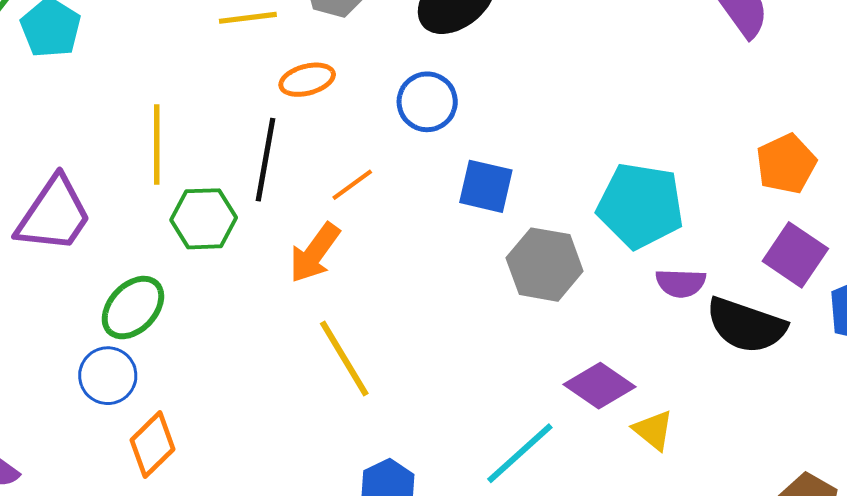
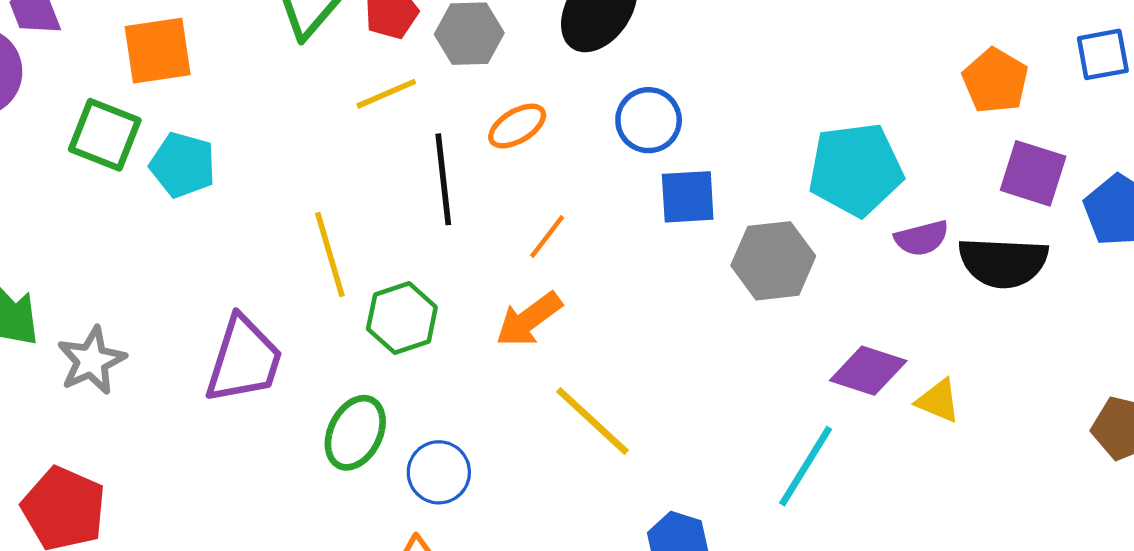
orange ellipse: (307, 80) -> (517, 126), moved
blue circle: (427, 102) -> (649, 120), moved
black line: (266, 160) -> (443, 179), moved
orange arrow: (315, 253) -> (529, 319), turned 34
blue circle: (108, 376) -> (439, 472), moved

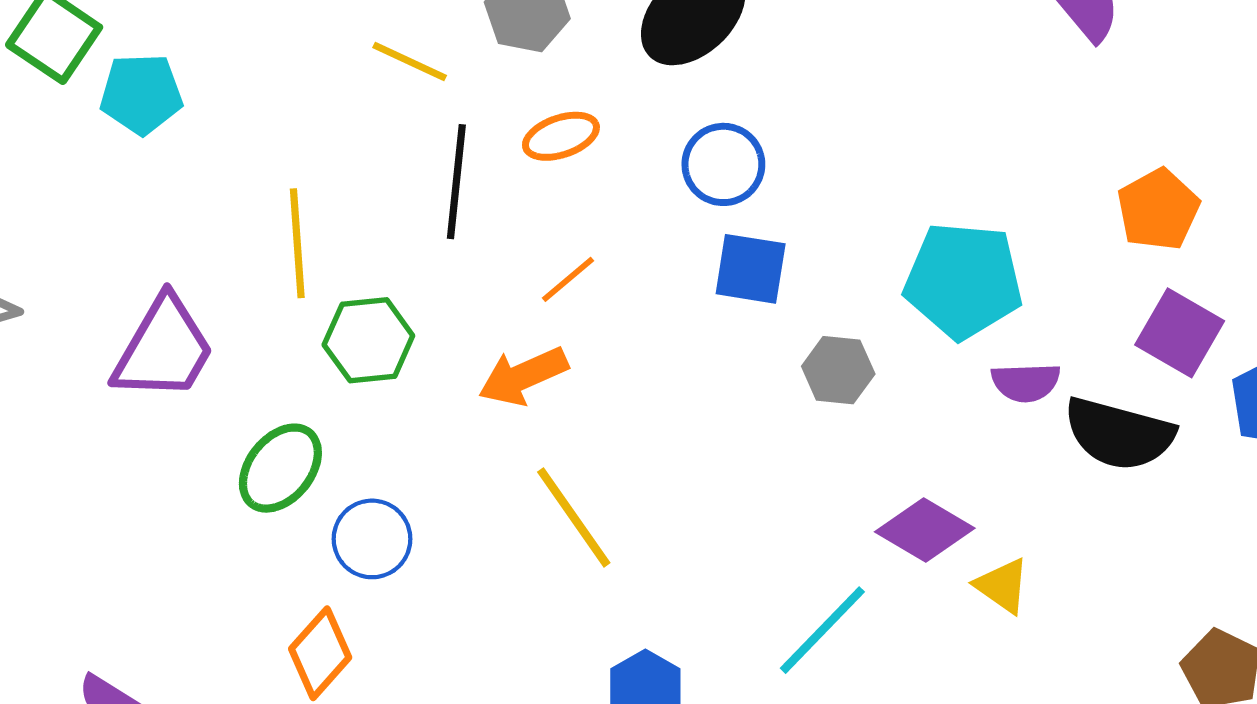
yellow line: (386, 94) -> (410, 62), turned 36
cyan pentagon: (183, 165) -> (141, 94), turned -30
gray hexagon: (773, 261) -> (838, 370), size x0.7

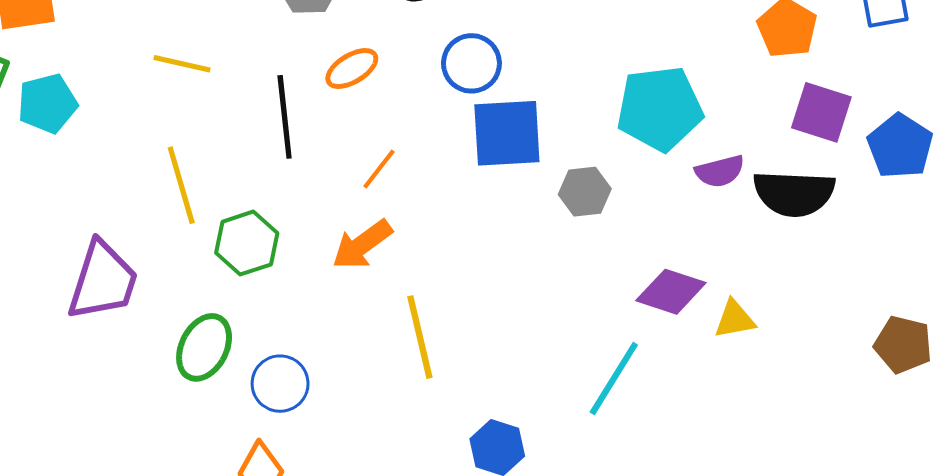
yellow line: (410, 62) -> (182, 64), moved
blue square: (751, 269) -> (507, 133), size x1.4
yellow line: (574, 517) -> (420, 337), turned 34
yellow triangle: (1002, 586) -> (735, 319), turned -33

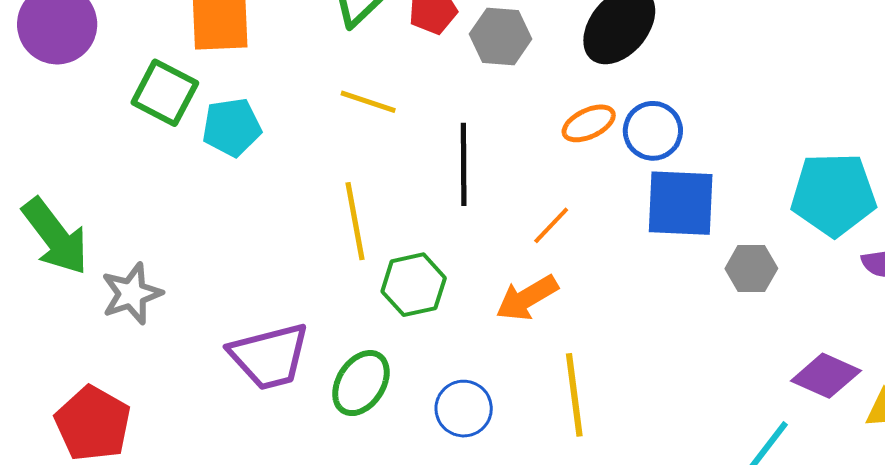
orange ellipse: (352, 69) -> (589, 123), moved
purple trapezoid: (103, 281) -> (269, 356), moved, turned 52
blue circle: (280, 384) -> (464, 409), moved

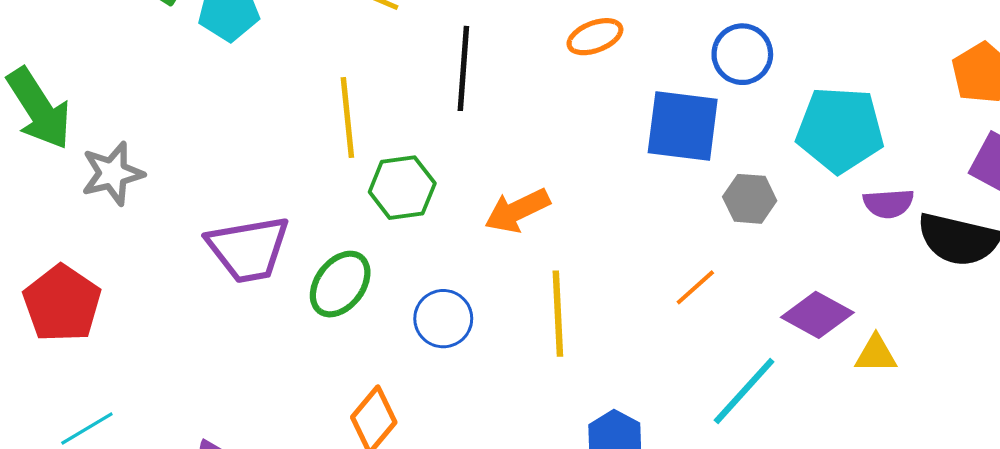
blue circle: (653, 131) -> (742, 54), moved
orange line: (551, 225) -> (695, 287), moved

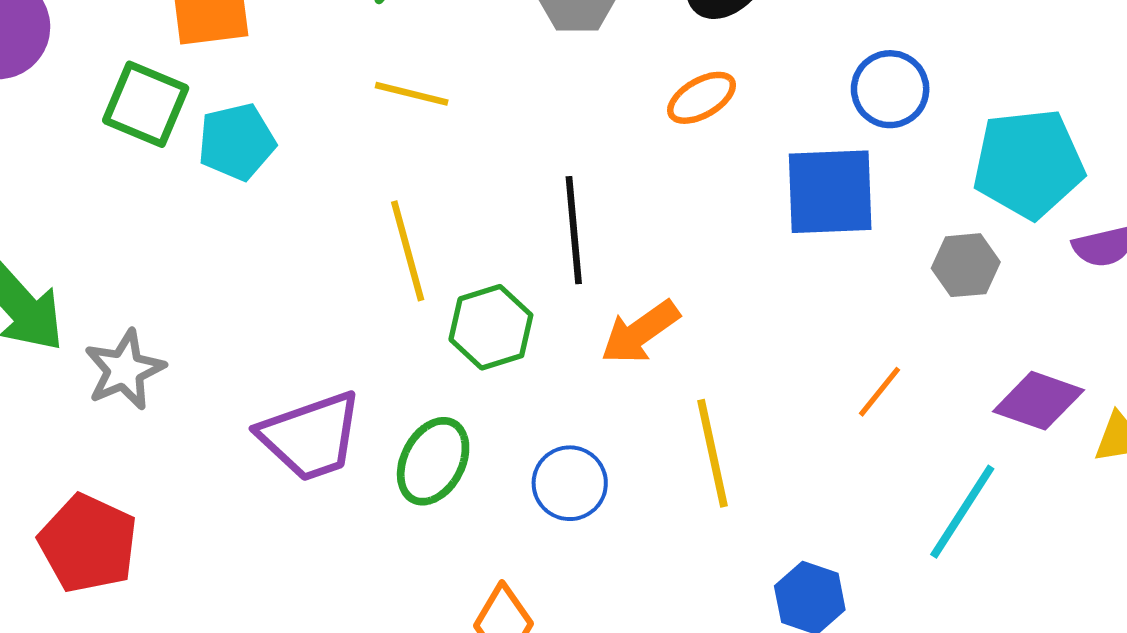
black line: (463, 68) -> (574, 230), moved
gray hexagon: (750, 199) -> (966, 265), moved

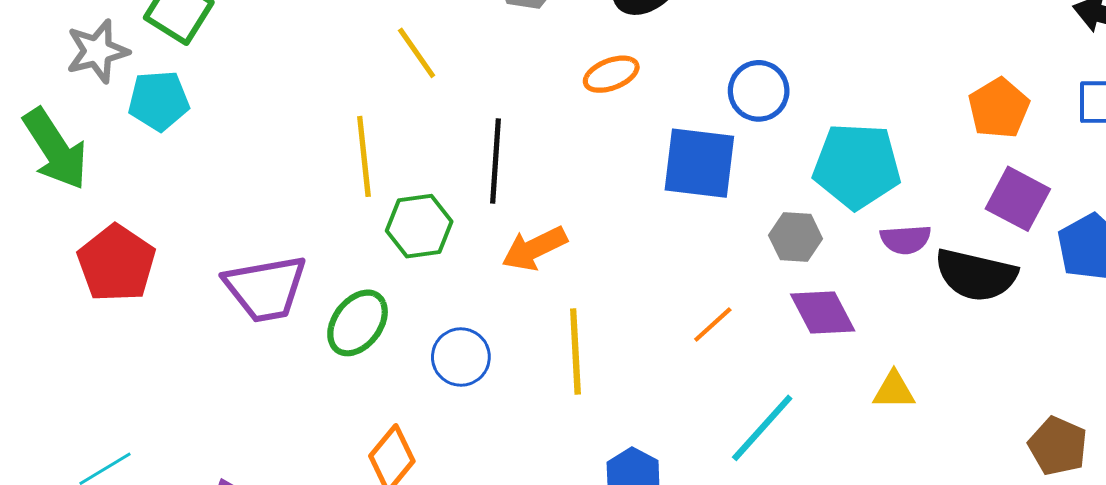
yellow line: (412, 94) -> (417, 53), moved, turned 32
cyan pentagon: (237, 142) -> (159, 101), moved
gray star: (124, 370) -> (97, 51), moved
purple diamond: (1038, 401) -> (823, 312), moved, turned 34
red pentagon: (88, 543) -> (116, 263), moved

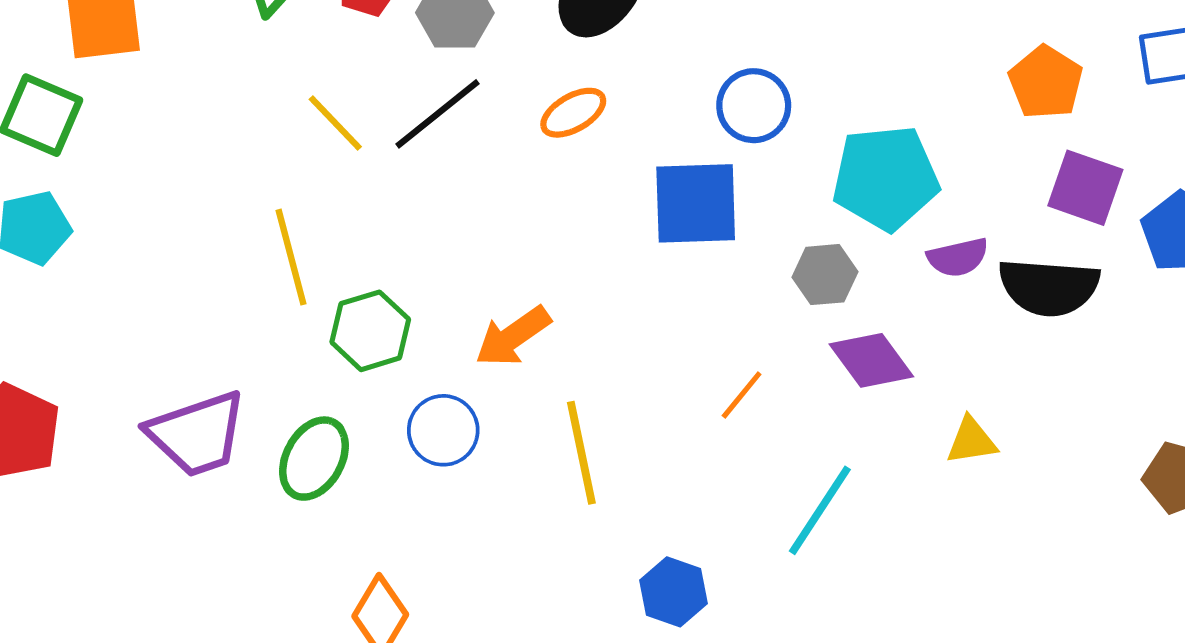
black line: (496, 161) -> (437, 114), moved, turned 56
blue circle: (461, 357) -> (443, 430), moved

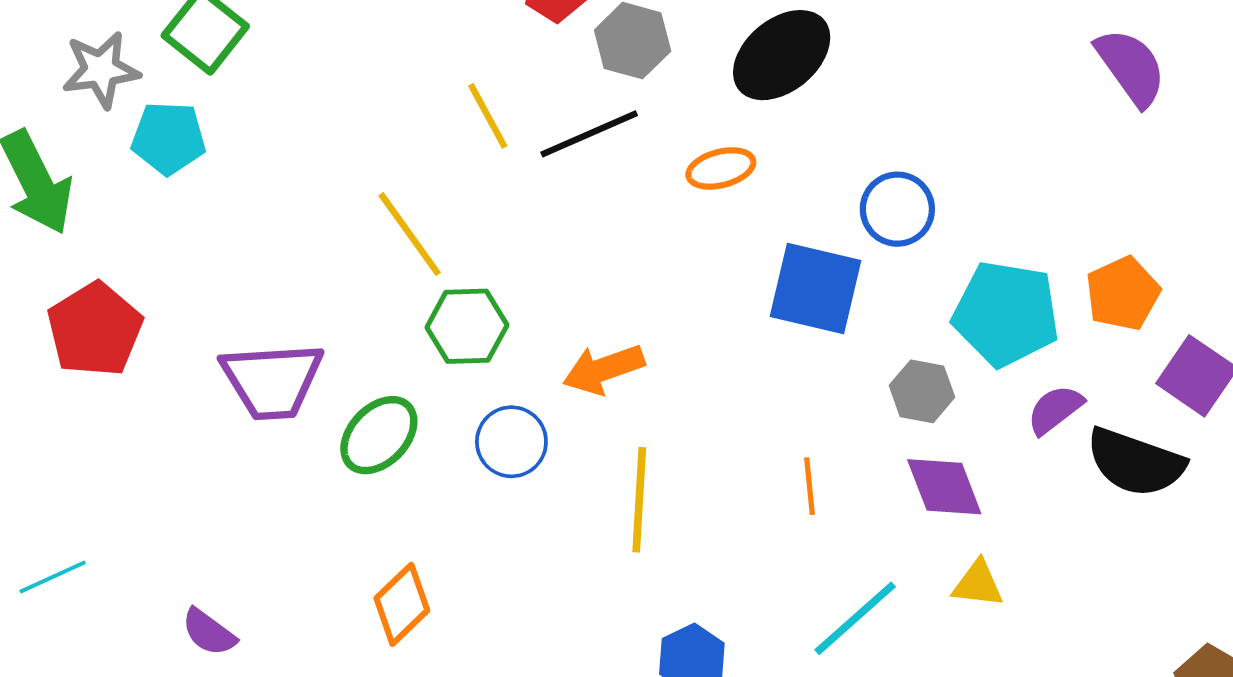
orange pentagon: (1046, 82) -> (1123, 294), moved
yellow line: (291, 257) -> (410, 234), turned -36
purple semicircle: (958, 257) -> (1055, 410), turned 140
orange line: (742, 395) -> (810, 486), turned -60
yellow triangle: (971, 441) -> (978, 584), moved

